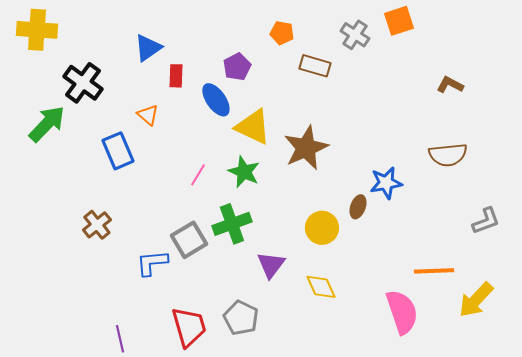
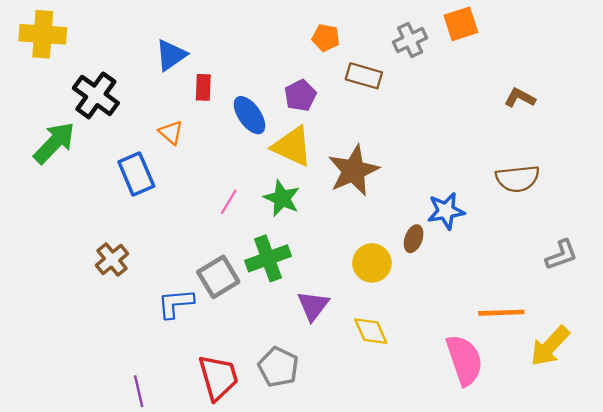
gray cross: (355, 35) -> (410, 40), turned 32
purple pentagon: (237, 67) -> (300, 95), moved

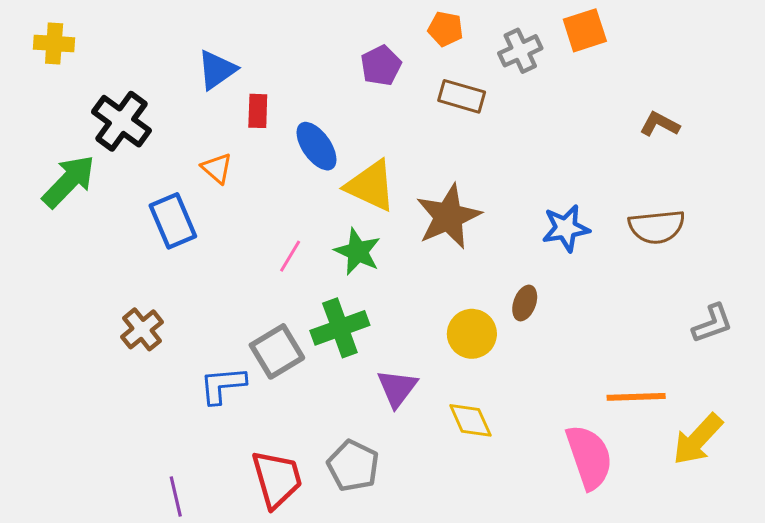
yellow cross: (43, 34) -> (54, 43), size x0.7
orange pentagon: (326, 38) -> (446, 29), moved
purple pentagon: (300, 95) -> (381, 65), moved
blue star: (446, 211) -> (566, 228), moved

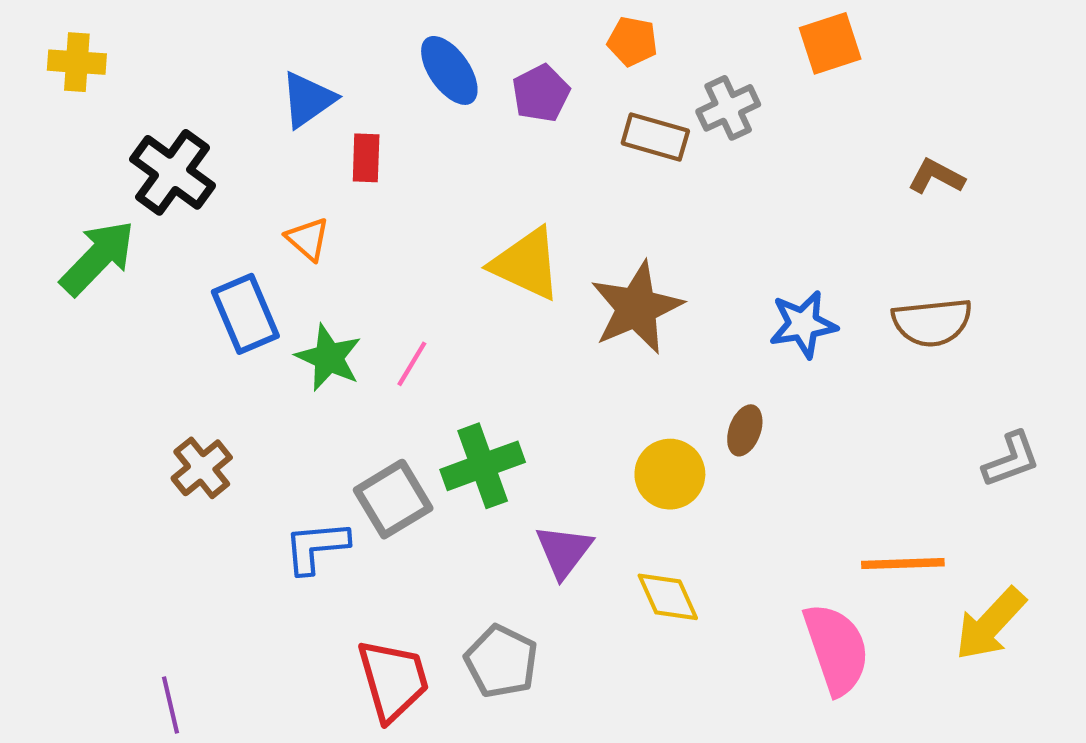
gray cross: (520, 51) -> (728, 108), moved
blue ellipse: (316, 146) -> (449, 70), moved
green star: (358, 252) -> (329, 358), moved
purple line: (176, 497) -> (170, 705), moved

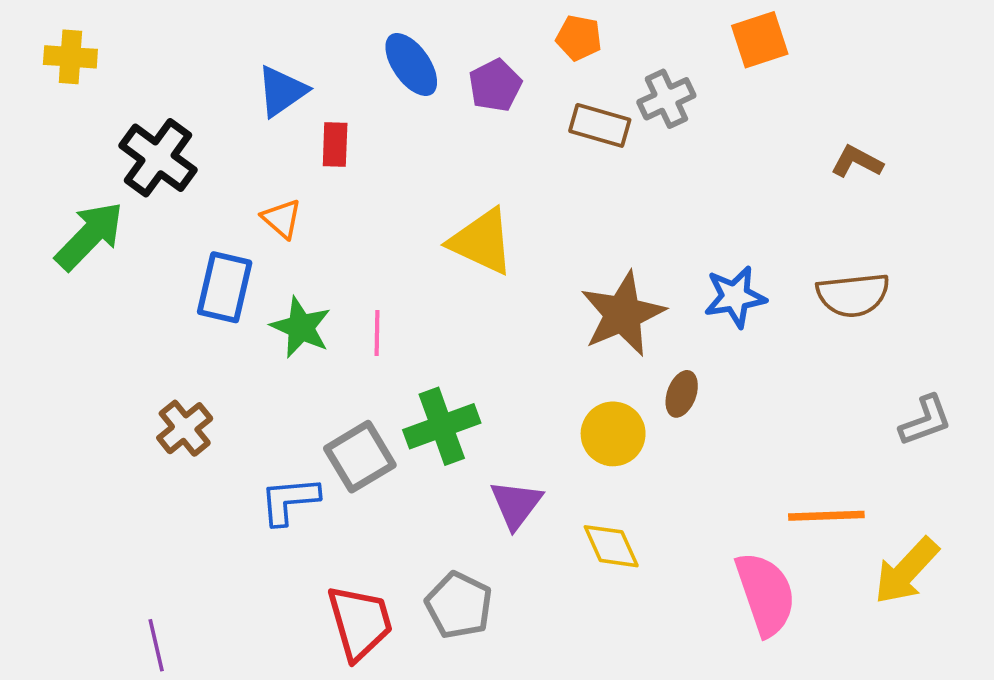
brown star: (637, 308) -> (623, 314), moved
blue rectangle: (245, 314) -> (225, 287), turned 36
pink line: (412, 364) -> (377, 333), turned -30

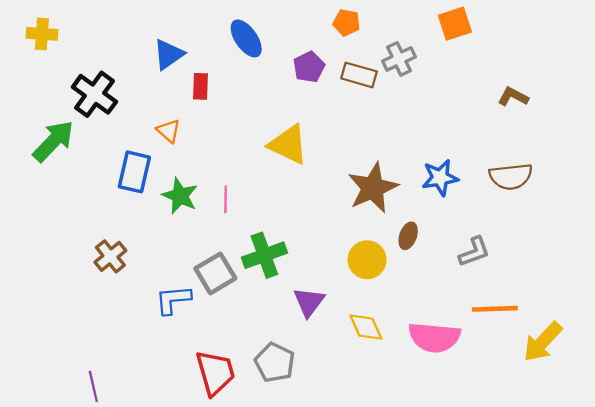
purple pentagon: (495, 85) -> (309, 67), moved
gray L-shape: (925, 421) -> (474, 252), moved
pink semicircle: (765, 594) -> (434, 337), moved, turned 114

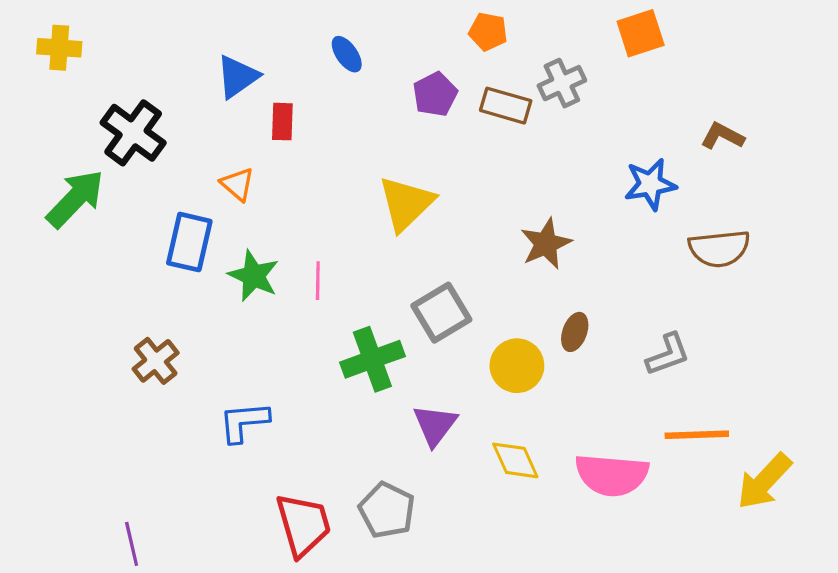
blue ellipse: (246, 38) -> (347, 54), size x0.7
yellow triangle: (288, 145) -> (406, 203), turned 51
blue star: (440, 178) -> (650, 184), moved
brown star: (373, 188) -> (546, 244), moved, size x0.7
gray square: (215, 273) -> (441, 313), moved

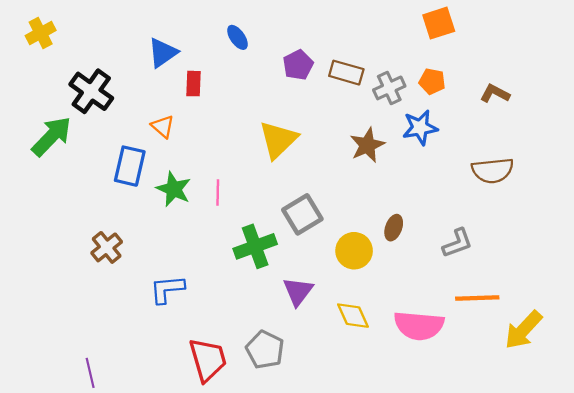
orange pentagon: (488, 32) -> (432, 81), moved
yellow cross: (59, 48) -> (41, 33), turned -32
gray cross: (562, 83) -> (389, 88), moved
blue star: (650, 184) -> (420, 128), moved
brown star: (546, 244) -> (367, 145), moved

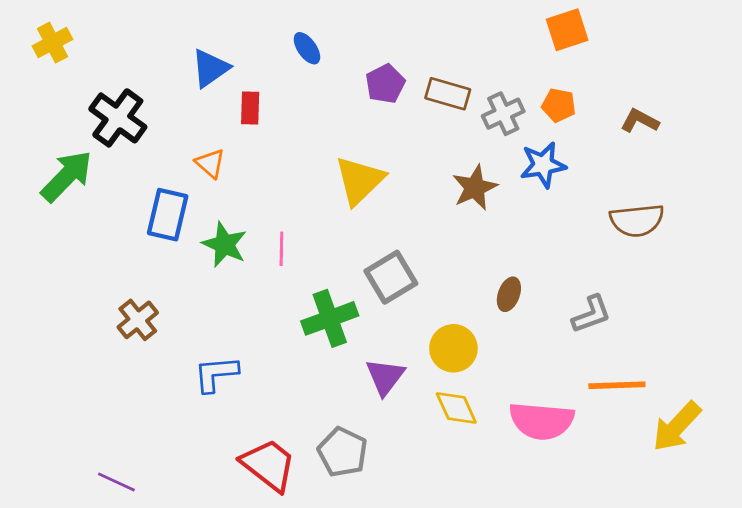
yellow circle: (354, 251) -> (453, 348), moved
red trapezoid: (208, 360) -> (269, 465), turned -36
purple line: (90, 373) -> (116, 482), turned -52

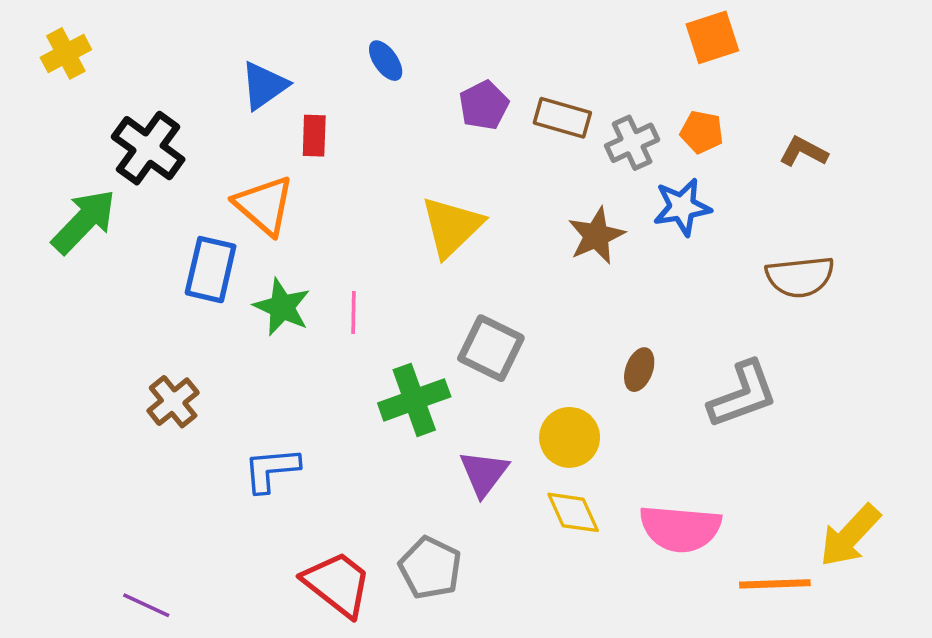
orange triangle: (210, 163) -> (264, 205), size x1.6
gray square: (391, 277) -> (491, 348), turned -33
gray L-shape: (591, 314) -> (743, 395), size x1.4
orange line: (617, 385) -> (775, 584), moved

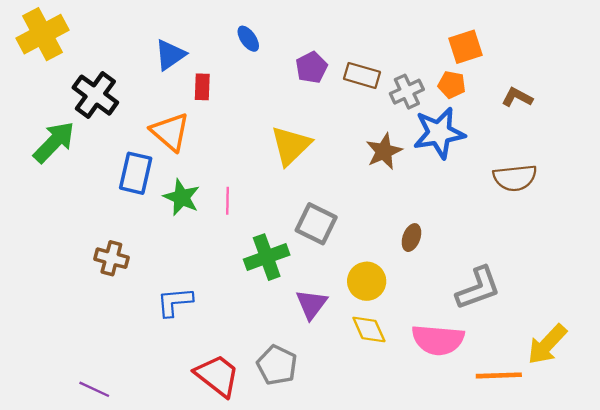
orange square: (712, 37) -> (465, 47), moved
yellow cross: (66, 53) -> (43, 34), size x1.6
blue star: (682, 207) -> (439, 133), size x1.4
gray L-shape: (743, 395) -> (478, 288), moved
brown cross: (173, 402) -> (111, 258), turned -36

